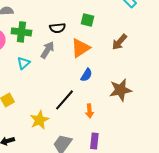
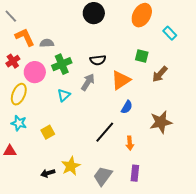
green square: (87, 20) -> (142, 56), moved
green cross: (21, 32) -> (62, 64), turned -30
yellow star: (39, 120) -> (71, 166), moved

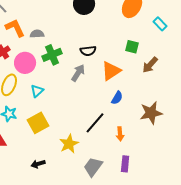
cyan triangle: (64, 95) -> (37, 91), moved
yellow square: (48, 132) -> (38, 123), size x1.5
yellow star: (71, 166) -> (69, 144), moved

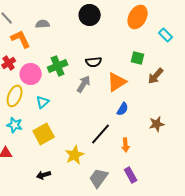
gray semicircle: (37, 34) -> (43, 24), moved
brown star: (151, 113) -> (157, 124), size x0.7
purple rectangle: (125, 164) -> (131, 175), turned -35

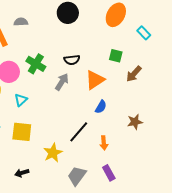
green cross: (58, 66) -> (36, 64), turned -36
yellow square: (44, 134) -> (22, 132), turned 35

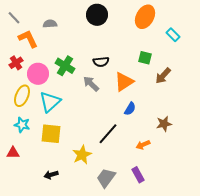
gray arrow: (62, 82) -> (91, 84), turned -78
cyan triangle: (21, 100) -> (50, 102), size x1.6
orange arrow: (104, 143) -> (143, 145), moved, turned 72

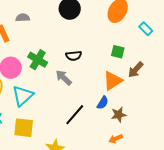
orange triangle: (124, 82) -> (113, 81), moved
brown star: (164, 124) -> (119, 115), moved
black line: (108, 134) -> (75, 115), moved

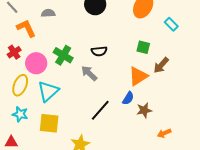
orange arrow: (116, 139) -> (164, 133), moved

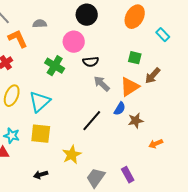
pink circle: (36, 63) -> (74, 42), moved
gray arrow: (89, 73) -> (102, 84), moved
cyan star: (20, 114) -> (12, 136), moved

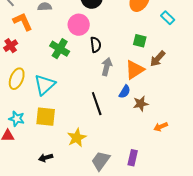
black semicircle: (91, 62) -> (96, 45), turned -91
gray arrow: (102, 84) -> (107, 67), turned 60
black line: (92, 121) -> (97, 104), turned -60
purple rectangle: (128, 175) -> (133, 158), turned 42

